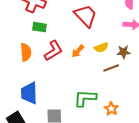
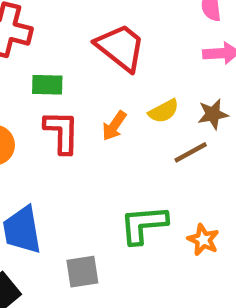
green rectangle: (39, 27) -> (47, 85), moved
red L-shape: (53, 51) -> (62, 132), turned -50

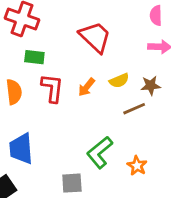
green rectangle: (47, 85) -> (34, 57), moved
green L-shape: (144, 225) -> (100, 152), turned -40
gray square: (82, 272) -> (72, 183), moved

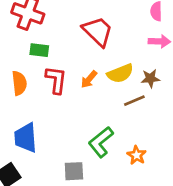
yellow semicircle: (119, 81) -> (120, 73), size x1.4

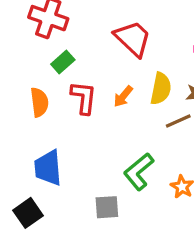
green rectangle: (39, 50) -> (63, 62), turned -48
yellow semicircle: (120, 73) -> (161, 89), turned -56

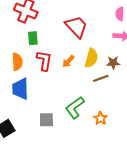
green rectangle: (63, 62) -> (33, 38), turned -56
blue trapezoid: (48, 168) -> (20, 89), moved
gray square: (107, 207) -> (46, 120), moved

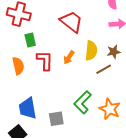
blue trapezoid: (20, 89) -> (28, 108), moved
orange star: (100, 118) -> (110, 109), size x1.5

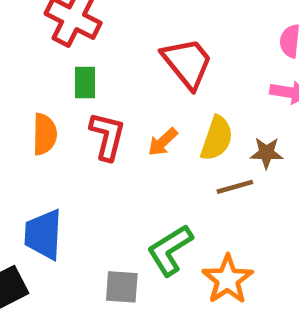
gray square: (56, 119) -> (122, 287), moved

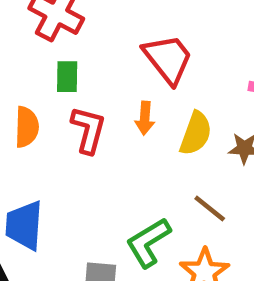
orange arrow: (163, 142) -> (145, 118), moved, turned -44
brown line: (235, 187) -> (210, 208), moved, turned 54

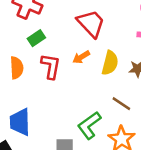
green rectangle: (67, 77) -> (36, 38), turned 60
orange arrow: (145, 118) -> (81, 57), turned 60

